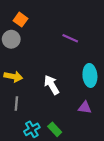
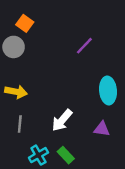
purple line: (70, 38) -> (84, 46), turned -70
white arrow: (52, 85) -> (62, 120), moved, turned -108

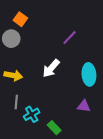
white arrow: (62, 120) -> (51, 68), moved
cyan cross: (38, 155) -> (32, 114), moved

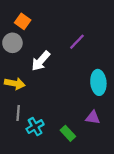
white arrow: (51, 68) -> (41, 61), moved
green rectangle: (54, 128) -> (68, 133), moved

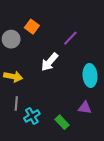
orange square: (23, 21) -> (32, 27), moved
white arrow: (41, 61) -> (50, 62), moved

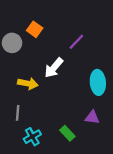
yellow arrow: (13, 77) -> (28, 84), moved
cyan cross: (32, 116) -> (32, 137), moved

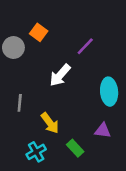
yellow arrow: (28, 84) -> (50, 123), moved, turned 42
gray line: (18, 113) -> (20, 103), moved

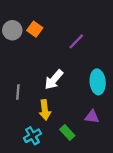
gray circle: (13, 48) -> (12, 30), moved
white arrow: (60, 75) -> (54, 80), moved
yellow arrow: (50, 123) -> (45, 110), turned 30

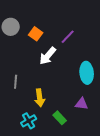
orange square: (35, 29) -> (36, 34), moved
white arrow: (54, 80) -> (48, 56), moved

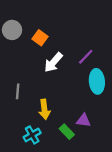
purple line: (68, 37) -> (86, 57), moved
purple triangle: (82, 104) -> (83, 120), moved

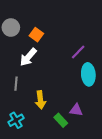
white arrow: (53, 62) -> (28, 57), moved
cyan cross: (32, 135) -> (16, 120), moved

